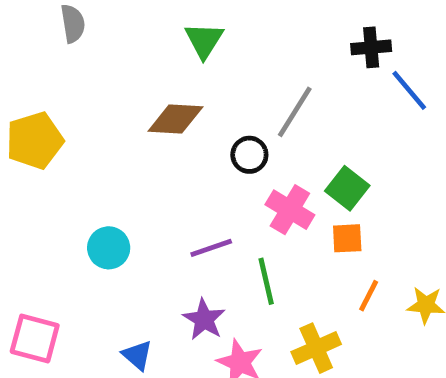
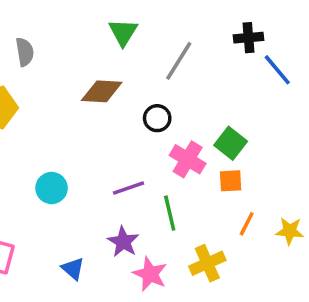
gray semicircle: (73, 24) -> (25, 52), moved
gray line: (295, 112) -> (179, 61), moved

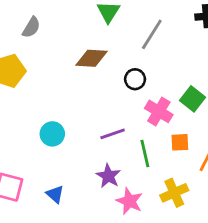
gray semicircle: (25, 52) -> (31, 27), turned 40
orange square: (231, 181) -> (180, 142), moved
blue triangle: (73, 269) -> (55, 194), moved

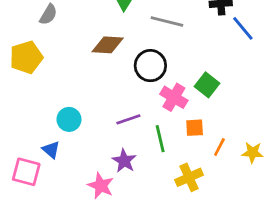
gray line: (152, 34) -> (167, 21), turned 72
black circle: (135, 79) -> (150, 66), size x1.5
blue triangle: (55, 194) -> (51, 150), moved
pink star: (129, 201) -> (101, 186), moved

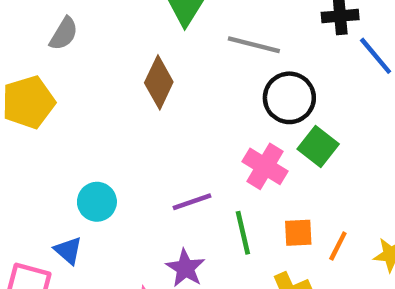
brown diamond: (108, 45) -> (159, 82), turned -68
black circle: (150, 66) -> (289, 98), moved
orange square: (195, 128) -> (298, 233), moved

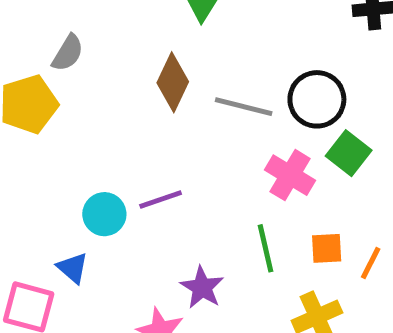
gray semicircle: (64, 34) -> (68, 53), moved
gray line: (254, 45) -> (244, 107), moved
purple line: (192, 202) -> (161, 199), moved

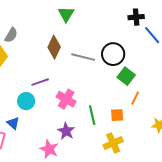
pink cross: (290, 175) -> (66, 99), moved
purple line: (161, 199) -> (40, 82), moved
orange line: (371, 263) -> (135, 98), moved

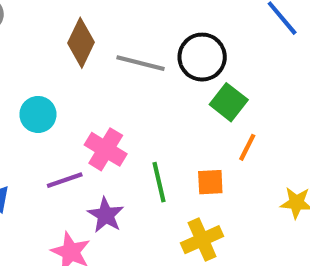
purple line: (40, 82) -> (65, 180), moved
cyan circle: (26, 101) -> (38, 114), moved

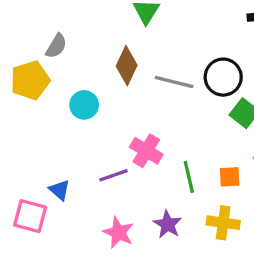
cyan circle: (38, 114) -> (84, 105), moved
purple star: (106, 215) -> (168, 224), moved
yellow cross: (202, 240) -> (223, 223), turned 32

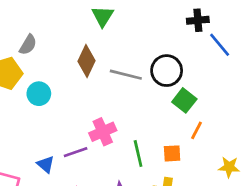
cyan circle: (84, 105) -> (39, 94), moved
pink cross: (146, 151) -> (103, 132), turned 35
blue triangle: (60, 190) -> (46, 164), moved

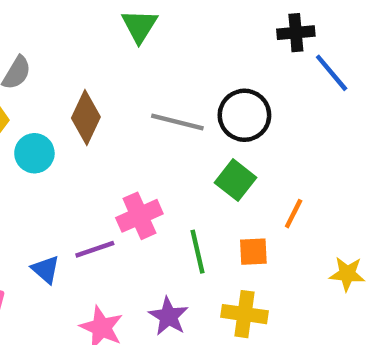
brown diamond: (86, 61) -> (86, 117), moved
green square: (184, 100) -> (236, 180), moved

